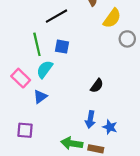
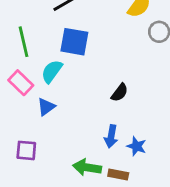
green line: (37, 44) -> (24, 42), moved
blue square: (62, 47) -> (74, 42), size x1.5

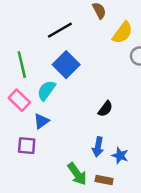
blue square: (74, 42) -> (66, 65), turned 35
purple square: (26, 150) -> (27, 146), moved
green arrow: (87, 167) -> (77, 174), turned -135

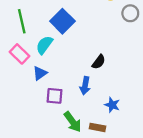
purple square: (27, 146) -> (55, 96), moved
blue arrow: (98, 147) -> (85, 86), moved

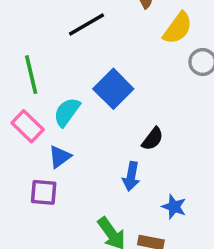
blue square: (62, 21) -> (113, 89), moved
purple square: (55, 96) -> (44, 192), moved

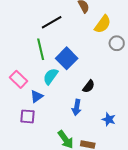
green line: (31, 75) -> (41, 49), moved
cyan semicircle: (67, 112) -> (51, 76), moved
blue star: (174, 207) -> (109, 119), moved

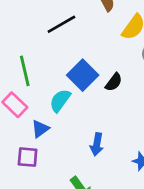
green line: (41, 49) -> (25, 71), moved
black semicircle: (89, 86) -> (114, 82), moved

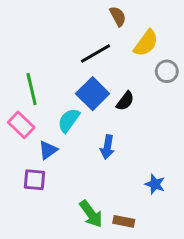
black line: (61, 24) -> (95, 53), moved
blue arrow: (97, 144) -> (107, 147), moved

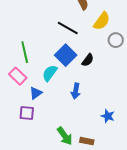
black line: (95, 53) -> (68, 28), turned 60

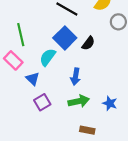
blue triangle: (36, 93) -> (33, 79), turned -40
purple square: (27, 113) -> (42, 102), moved, turned -35
green arrow: (65, 136) -> (79, 101), moved, turned -66

